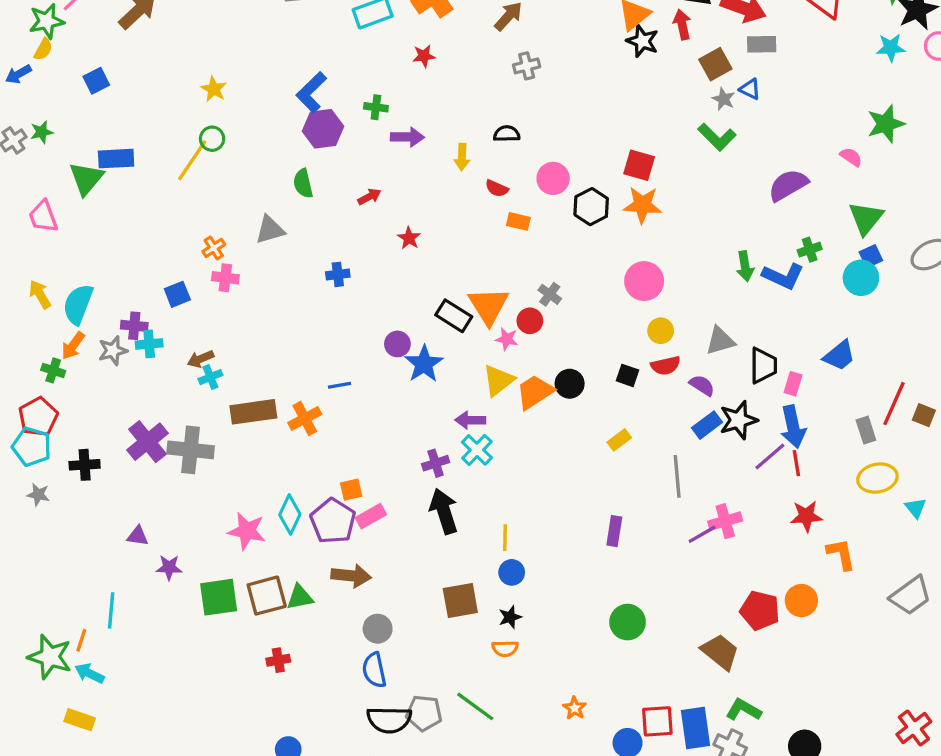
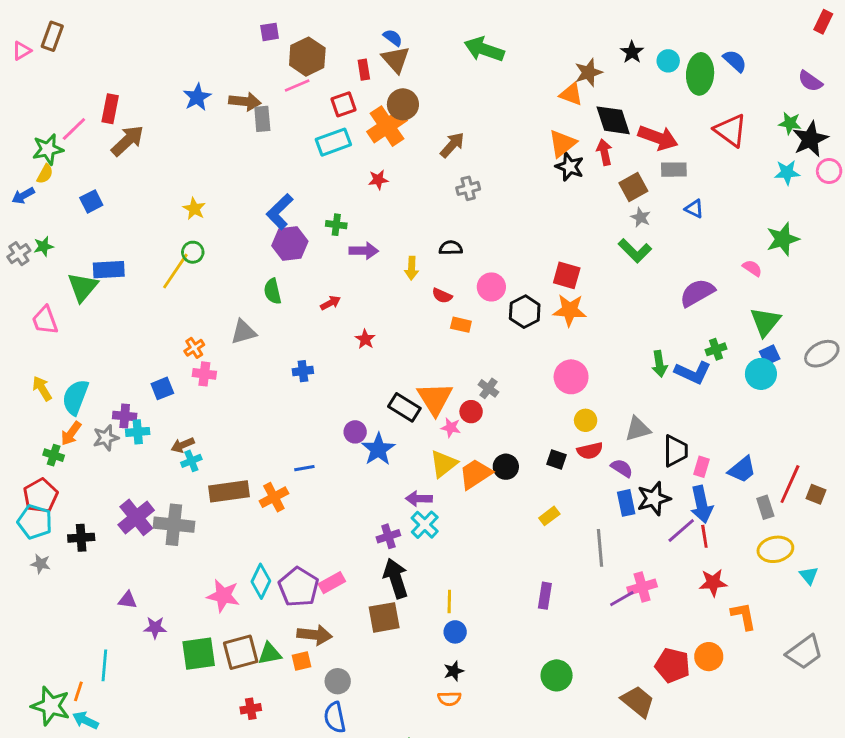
blue triangle: (750, 89) -> (694, 209), moved
blue trapezoid: (839, 356) -> (742, 470), moved
blue rectangle: (707, 425) -> (626, 503), turned -65
orange square: (351, 490) -> (301, 661), moved
brown square: (460, 601) -> (384, 617), moved

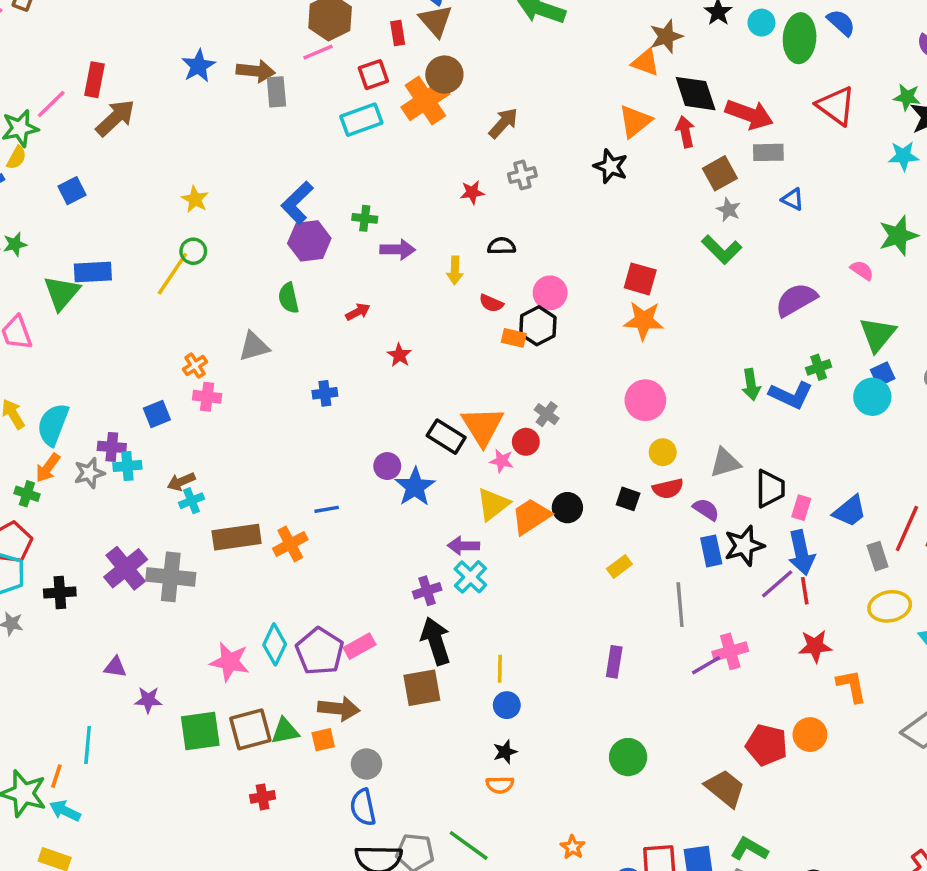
black star: (570, 167) -> (611, 166), moved
red star: (378, 180) -> (472, 192), moved
black hexagon: (525, 312) -> (538, 326), moved

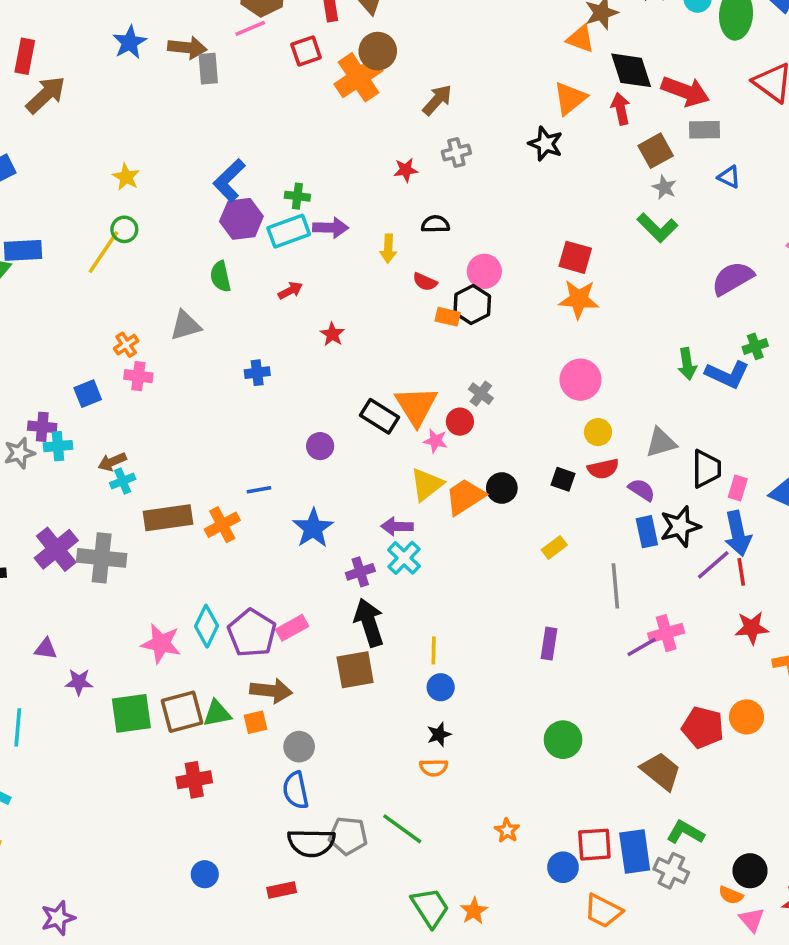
cyan rectangle: (361, 120) -> (289, 231), moved
blue star: (415, 487) -> (313, 528), moved
red cross: (263, 797) -> (194, 780), size x1.4

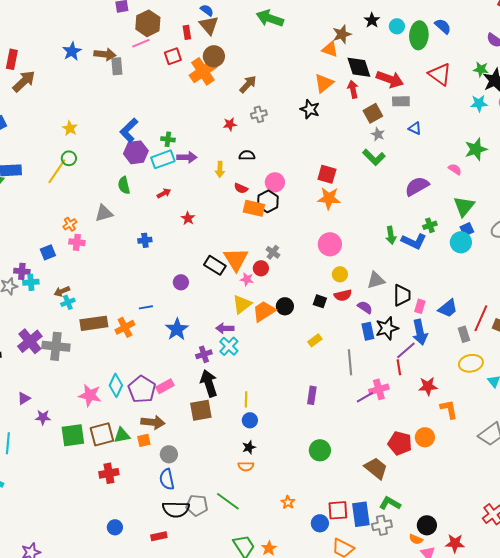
orange rectangle: (448, 317) -> (254, 208), size x1.5
red line: (741, 572) -> (399, 367), moved
purple triangle: (46, 649) -> (24, 398), turned -40
gray cross: (671, 871) -> (382, 525), turned -36

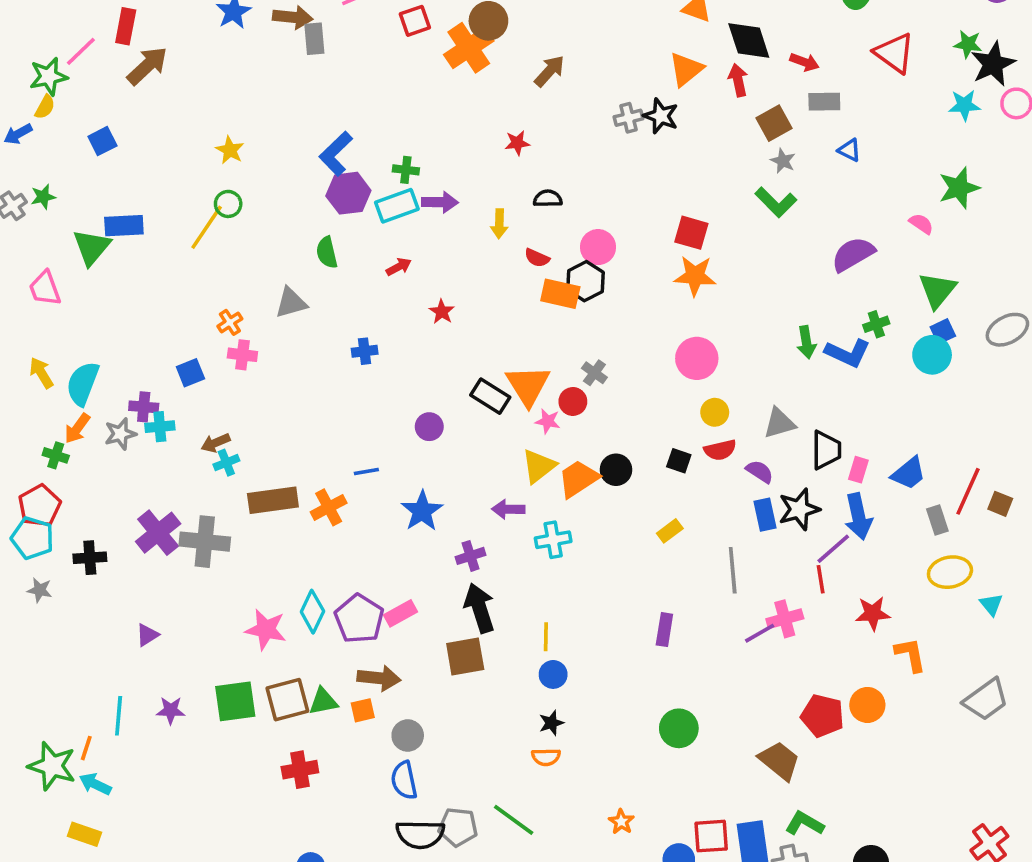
red arrow: (390, 79) -> (805, 62), size x0.6
gray cross: (259, 114) -> (629, 118), moved
cyan cross: (229, 346) -> (553, 540), moved, turned 36
purple star: (43, 417) -> (171, 710), moved

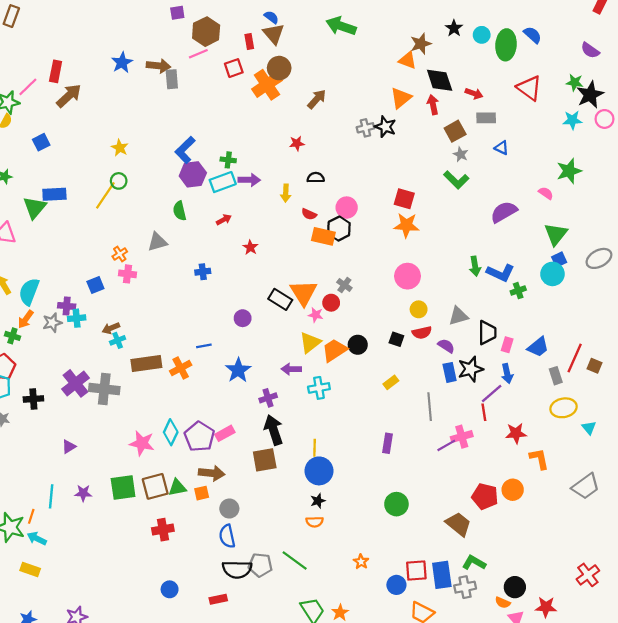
green cross: (876, 324) -> (518, 291), moved
blue arrow: (858, 516) -> (507, 374), size x0.7
blue circle: (553, 674) -> (319, 471), size x1.6

